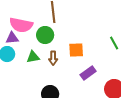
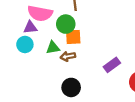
orange square: (76, 50) -> (73, 37), moved
brown arrow: (53, 58) -> (68, 56), moved, turned 80

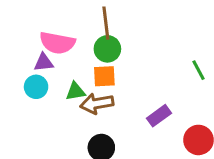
green circle: (66, 24) -> (107, 49), moved
brown arrow: (68, 56) -> (97, 104), size x1.5

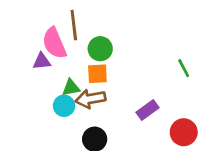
brown line: (106, 23) -> (74, 25), moved
pink semicircle: (57, 43) -> (54, 43), turned 56
cyan circle: (36, 87) -> (64, 106), moved

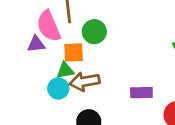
orange square: (97, 74) -> (74, 52), moved
purple rectangle: (148, 110) -> (141, 93), turned 35

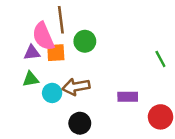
orange square: (74, 52) -> (56, 53), moved
green triangle: (65, 70) -> (31, 79), moved

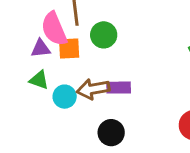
green triangle: (31, 79) -> (39, 80), turned 30
purple rectangle: (128, 97) -> (119, 88), moved
black circle: (80, 123) -> (111, 133), moved

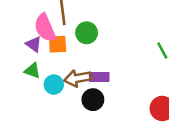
purple triangle: (41, 48) -> (34, 44), turned 42
black circle: (111, 133) -> (93, 100), moved

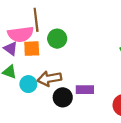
pink semicircle: (45, 28) -> (21, 34), turned -75
purple rectangle: (99, 77) -> (85, 90), moved

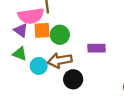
green circle: (57, 39) -> (60, 35), moved
purple rectangle: (85, 90) -> (97, 48), moved

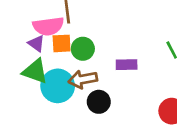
green triangle: (20, 54) -> (35, 71), size x1.5
cyan circle: (39, 66) -> (58, 86), size x1.6

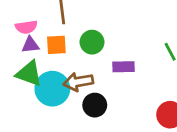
pink semicircle: (48, 26) -> (26, 27), moved, size x0.7
purple triangle: (36, 43) -> (30, 45), turned -42
green circle: (83, 49) -> (92, 42), moved

